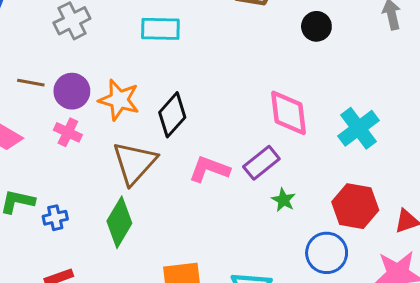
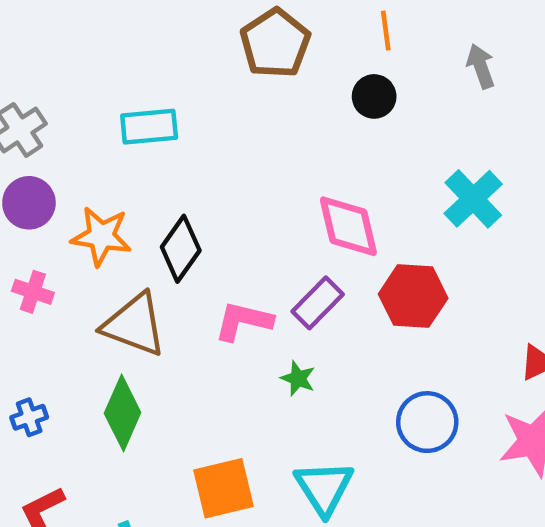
purple circle: (72, 91) -> (29, 203), moved
cyan cross: (358, 128) -> (473, 199), moved
brown triangle: (134, 163) -> (134, 325), turned -45
green star: (283, 200) -> (298, 378), moved
red hexagon: (355, 206) -> (413, 296), moved

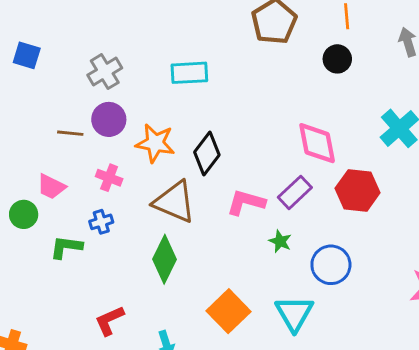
blue cross: (29, 417) -> (101, 222), moved
blue circle: (427, 422) -> (331, 265), moved
orange square: (223, 488) -> (229, 311), turned -33

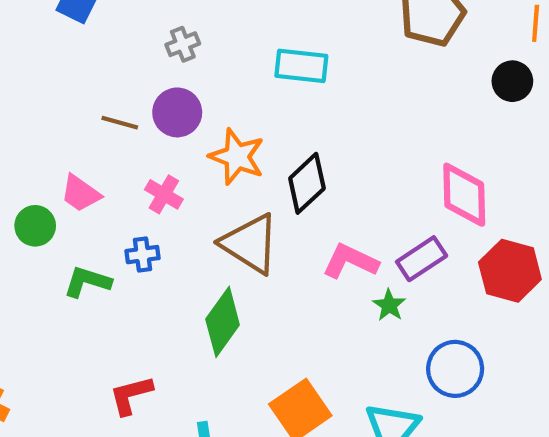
gray cross: (105, 72) -> (183, 44), size x0.7
green star: (280, 241) -> (389, 305), moved

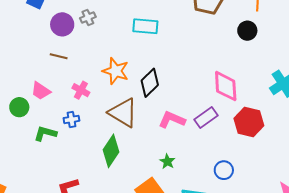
purple circle: (177, 112) -> (62, 24), moved
green star: (389, 305) -> (167, 161), moved
blue circle: (455, 369) -> (224, 170), size x0.7

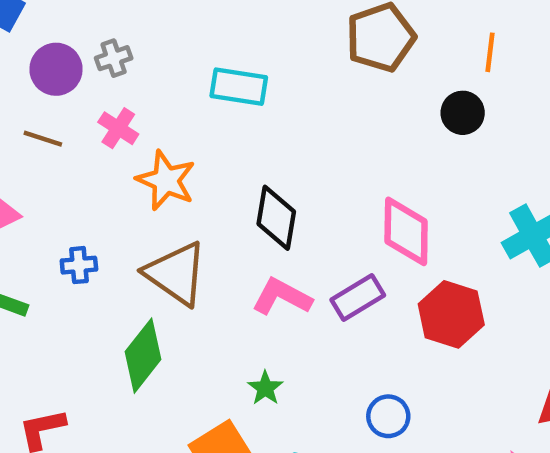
black diamond: (150, 83) -> (276, 218), moved, turned -40
pink cross: (81, 90) -> (118, 128), moved
blue cross: (71, 119) -> (79, 265), moved

